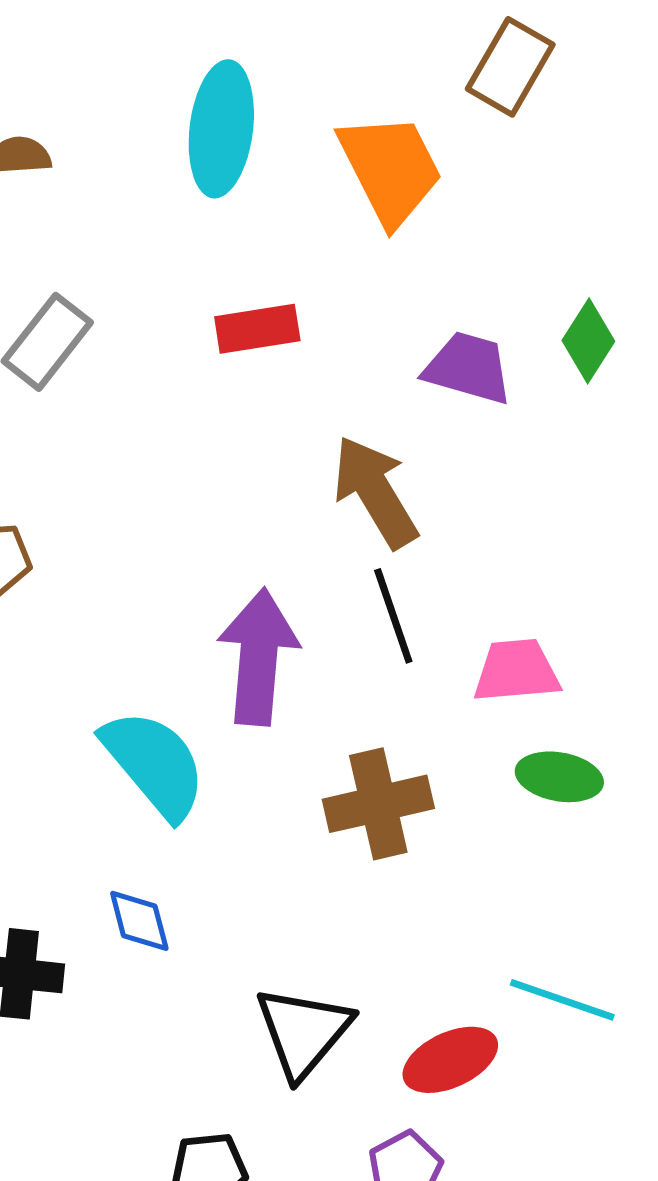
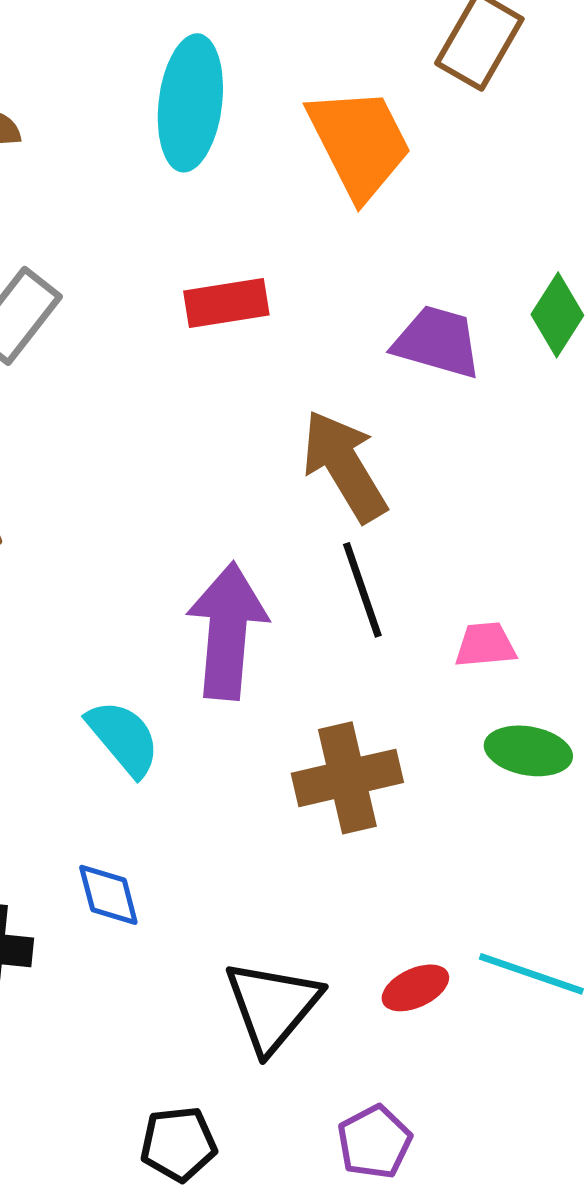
pink trapezoid: (516, 671) -> (485, 645), size x0.7
cyan semicircle: (154, 764) -> (123, 738), size x0.7
red ellipse: (450, 1060) -> (415, 988), moved, size x0.7

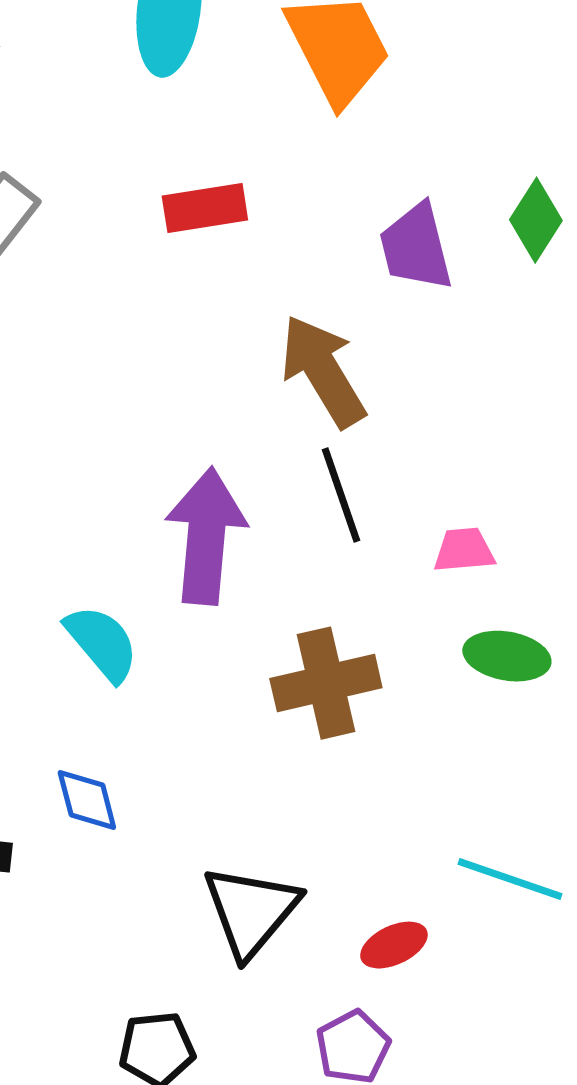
purple trapezoid: (437, 342) -> (416, 247), turned -120
red ellipse: (415, 988) -> (394, 945), moved

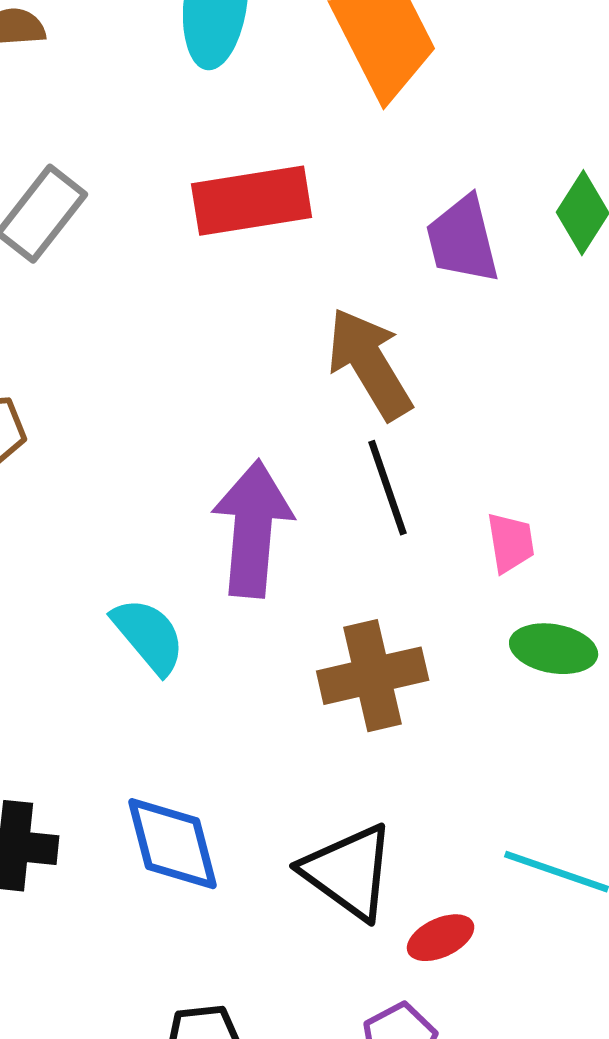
red rectangle: (205, 208) -> (252, 201), size x1.4
pink trapezoid: (464, 550) -> (511, 543), turned 86
blue diamond: (87, 800) -> (173, 844), moved, size x1.5
black triangle: (251, 911) -> (349, 872), moved, turned -34

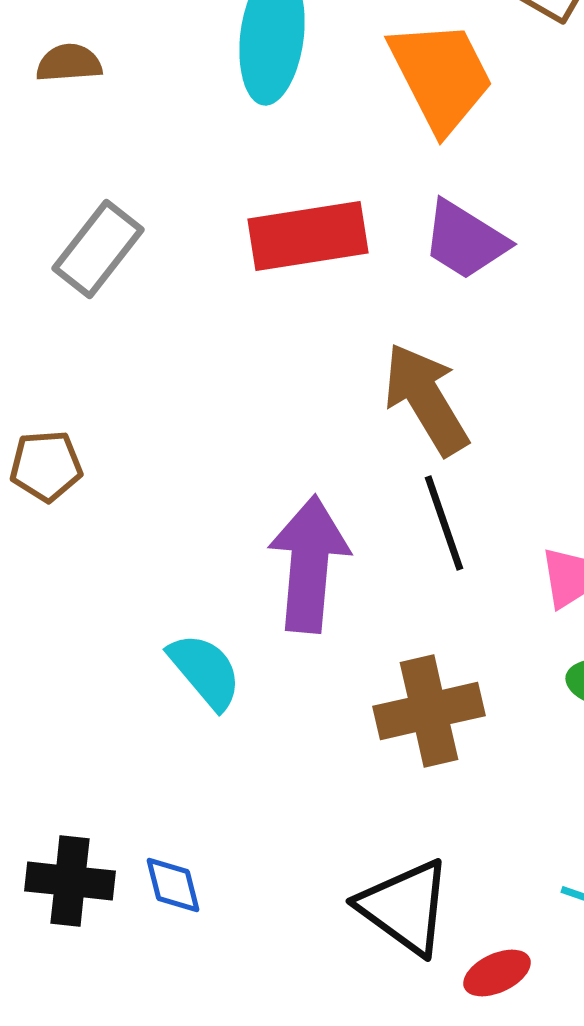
purple trapezoid: (463, 240) -> (465, 240), moved, turned -44
blue diamond: (173, 844) -> (173, 885), moved, size x0.6

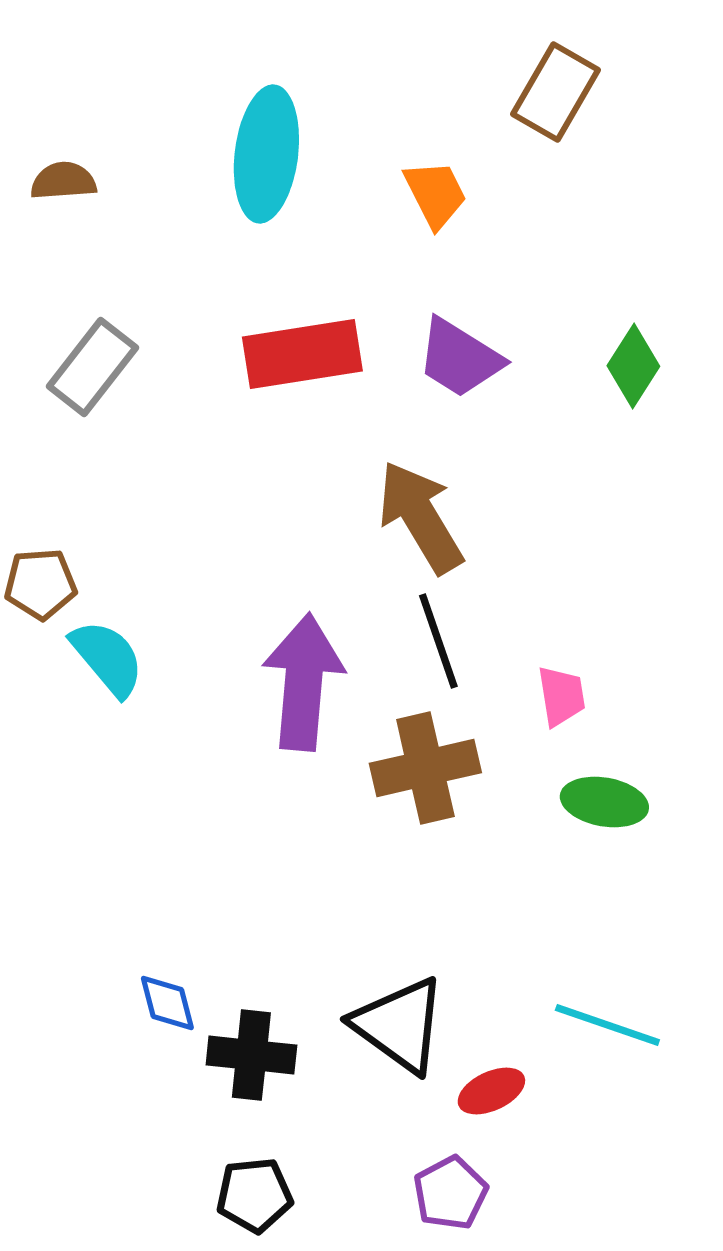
orange trapezoid: (441, 76) -> (435, 194), size x0.6
cyan semicircle: (205, 671) -> (107, 658), moved
brown cross: (429, 711) -> (425, 768), moved
black cross: (70, 881) -> (251, 1055), moved

